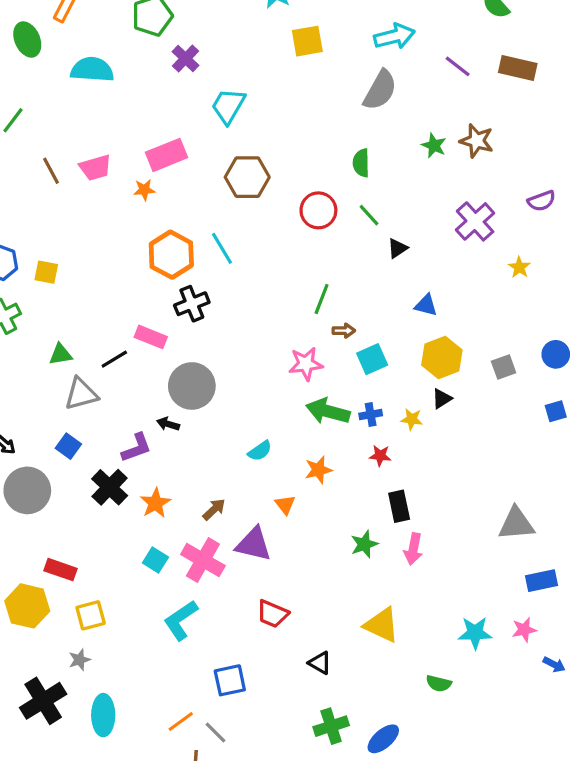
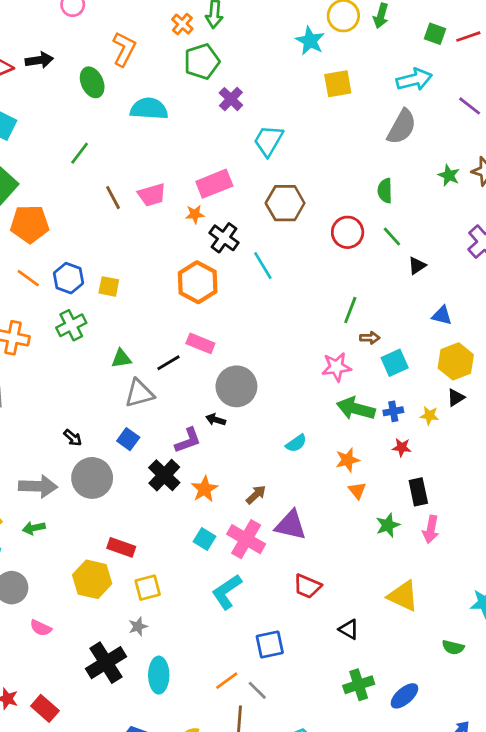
orange hexagon: (171, 255) -> (198, 282), moved
black cross: (192, 304) -> (224, 238), moved, turned -32
orange triangle: (285, 505) -> (357, 490), moved

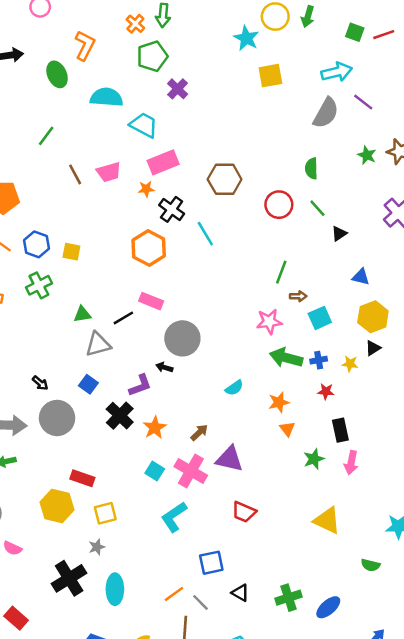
purple line: (470, 106) -> (363, 102), moved
cyan trapezoid: (268, 141) -> (144, 125), moved, turned 88
black triangle: (349, 629) -> (240, 593), moved

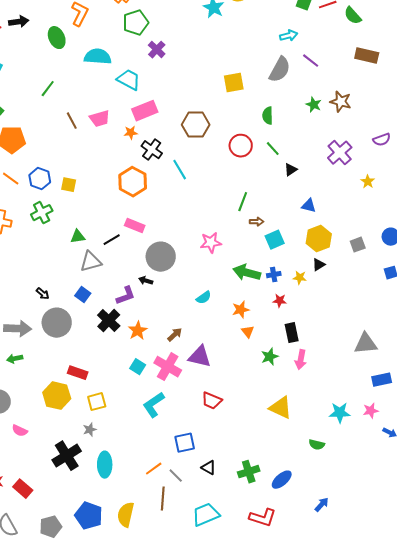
cyan arrow: (337, 72) -> (289, 36), size x0.7
yellow square: (270, 76) -> (234, 83), moved
pink star: (269, 322) -> (211, 243), moved

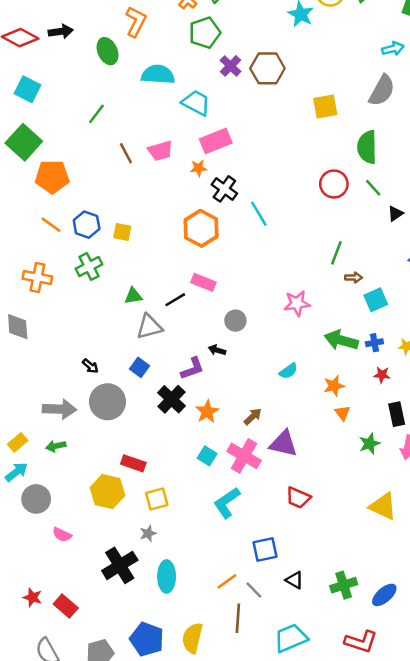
green semicircle: (268, 116) -> (367, 147), size x1.5
brown hexagon: (196, 125) -> (267, 68), moved
gray circle: (161, 257) -> (235, 321), size x0.6

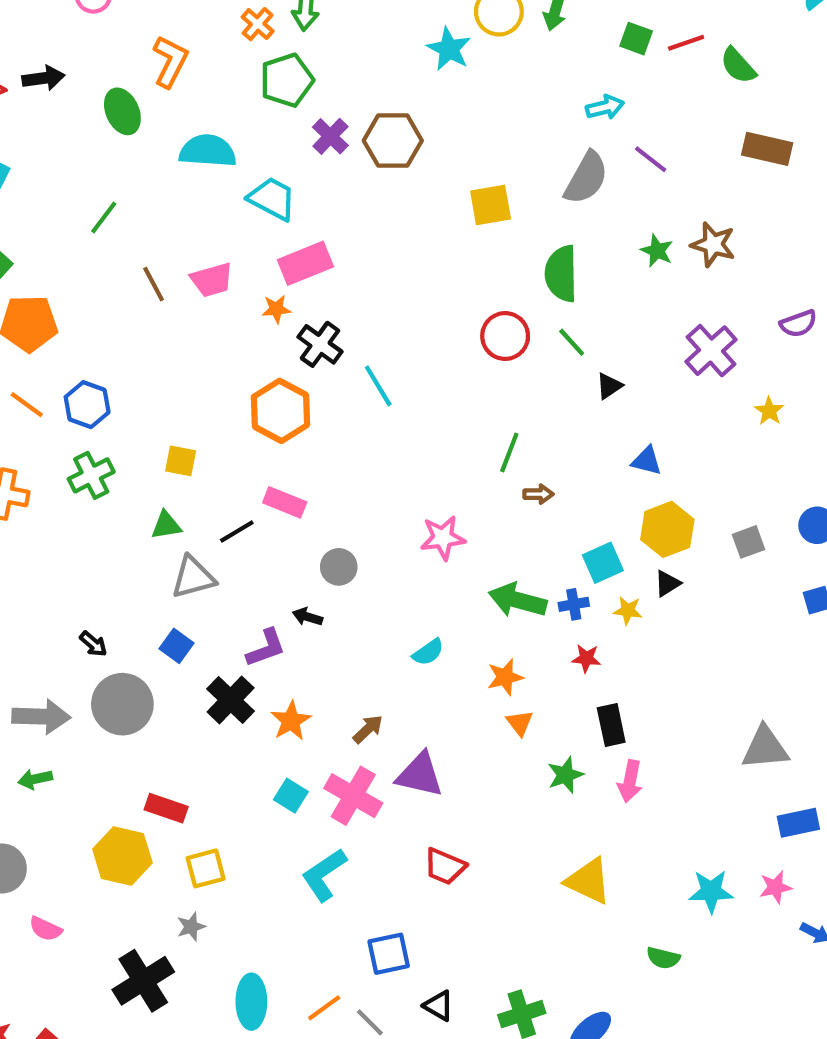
yellow square: (122, 232) -> (181, 461), moved
cyan square: (376, 300) -> (603, 563), moved
cyan ellipse: (167, 576) -> (251, 1002), moved

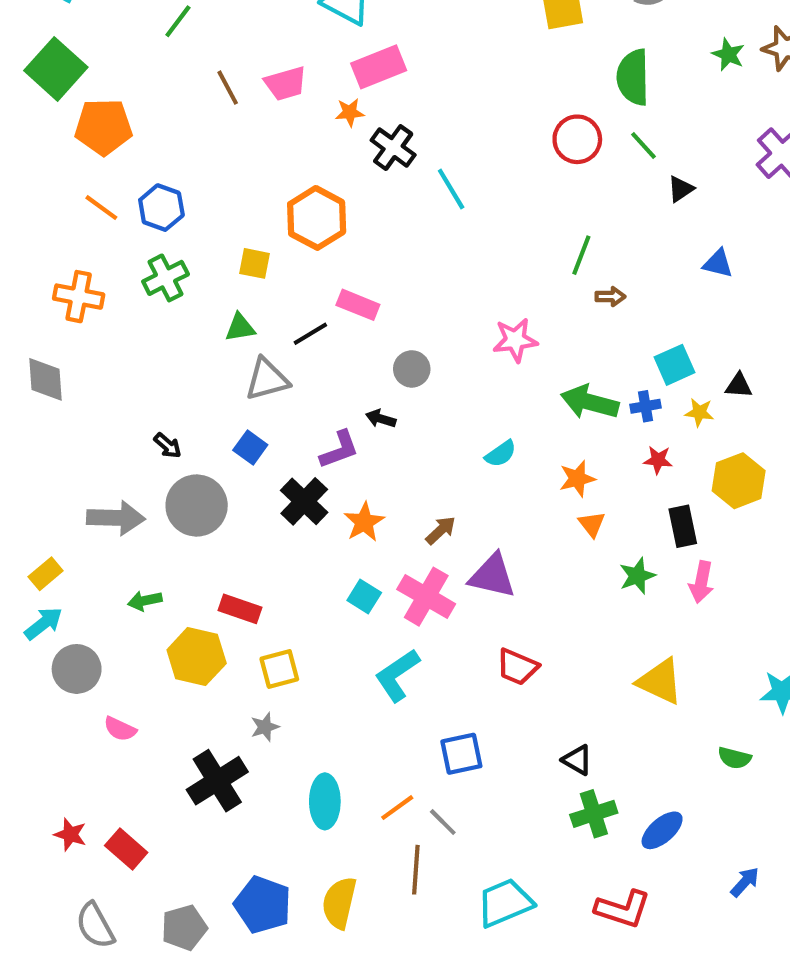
orange hexagon: (280, 411) -> (317, 218), moved
yellow hexagon: (667, 529) -> (739, 481), moved
black triangle: (667, 584) -> (739, 386), turned 36
green arrow: (35, 779) -> (145, 601), moved
black triangle: (439, 1006) -> (577, 760), moved

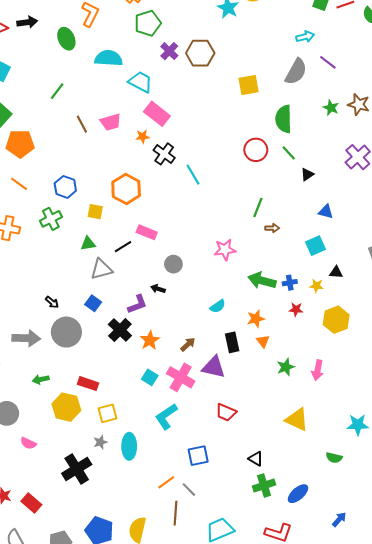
pink rectangle: (379, 67) -> (157, 114), turned 60
blue hexagon: (161, 208) -> (65, 187), moved
cyan square: (675, 365) -> (315, 246), moved
black rectangle: (683, 526) -> (232, 342), moved
cyan ellipse: (325, 801) -> (129, 446), moved

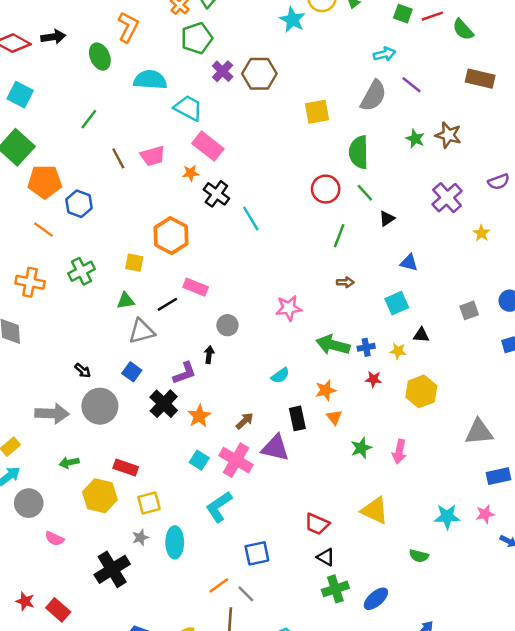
blue hexagon: (65, 187) -> (79, 204), moved
green line: (258, 207) -> (339, 236), moved
black arrow: (158, 289) -> (209, 355), turned 80
red trapezoid: (226, 412) -> (317, 524), moved

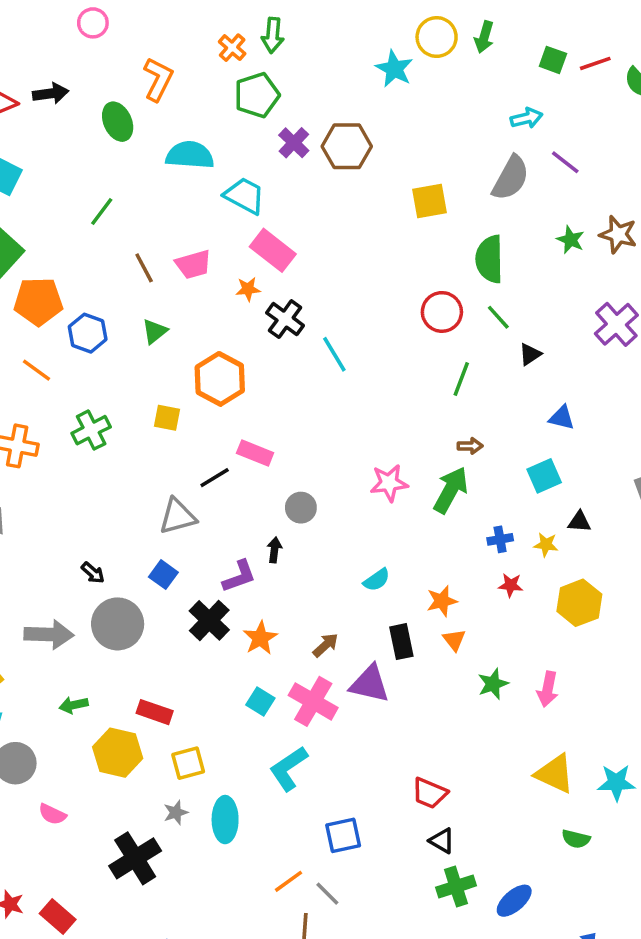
green triangle: (126, 301) -> (155, 331), moved, turned -30
green arrow: (333, 345) -> (451, 490), moved, turned 104
yellow triangle: (375, 510) -> (555, 774), moved

